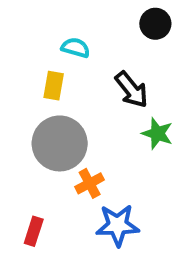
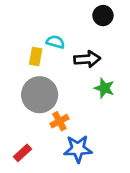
cyan semicircle: (76, 48) -> (55, 42), moved
black arrow: (131, 90) -> (87, 59), turned -55
red rectangle: (34, 231) -> (22, 153), turned 30

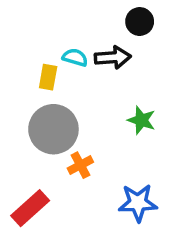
black arrow: (87, 59) -> (113, 57), moved
blue star: (78, 149) -> (138, 203), moved
red rectangle: (22, 153) -> (30, 208), size x1.5

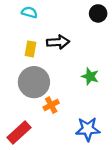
black circle: (140, 22) -> (98, 13), moved
cyan semicircle: (75, 57) -> (29, 12), moved
black arrow: (113, 57) -> (58, 42), moved

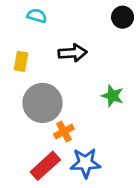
yellow rectangle: (31, 49) -> (21, 61), moved
blue star: (88, 129) -> (85, 163), moved
red rectangle: (19, 133) -> (45, 166), moved

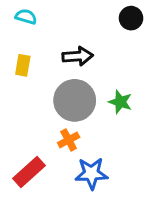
cyan semicircle: (37, 16) -> (26, 17), moved
gray circle: (43, 103) -> (75, 100), moved
red rectangle: (45, 166) -> (29, 172), moved

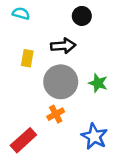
black circle: (131, 18) -> (82, 16), moved
yellow rectangle: (23, 65) -> (27, 58), moved
blue star: (91, 173) -> (94, 136), moved, turned 30

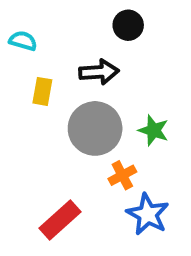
cyan semicircle: (21, 13) -> (23, 41), moved
orange cross: (56, 114) -> (122, 175), moved
red rectangle: (23, 140) -> (60, 220), moved

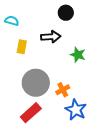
gray circle: (95, 128) -> (36, 83), moved
green star: (154, 130) -> (78, 55), moved

